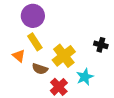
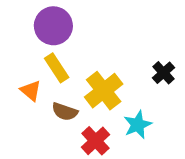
black cross: (101, 45) -> (164, 73), turned 32

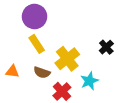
orange triangle: (31, 91) -> (12, 71), moved, turned -32

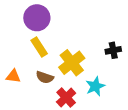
black cross: (106, 47) -> (113, 50), turned 32

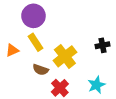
orange triangle: (13, 76) -> (12, 50), moved, turned -32
cyan star: (95, 86) -> (96, 85), moved

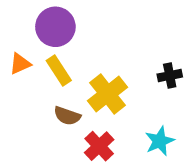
orange triangle: (12, 50) -> (20, 64), moved

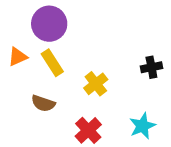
yellow cross: (108, 94) -> (96, 84), size x0.7
brown semicircle: (67, 116) -> (43, 103), moved

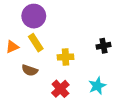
orange triangle: (18, 57) -> (12, 47), moved
yellow cross: (96, 84) -> (66, 57), turned 35

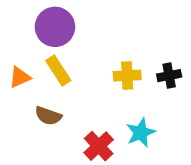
yellow cross: (66, 57) -> (127, 76), moved
cyan star: (97, 86) -> (141, 133), moved

